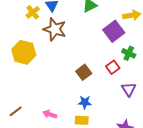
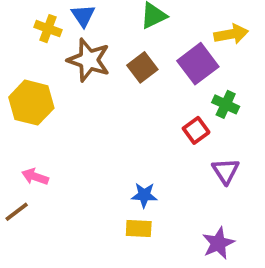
yellow cross: (33, 12) -> (48, 29), turned -32
brown square: (84, 72) -> (142, 67), moved
pink arrow: (50, 114) -> (35, 177), moved

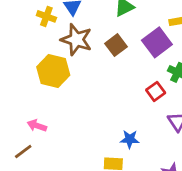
yellow hexagon: (31, 103) -> (53, 71), moved
blue star: (144, 195) -> (130, 139), moved

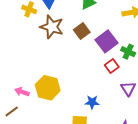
purple square: (157, 42) -> (107, 41), moved
yellow hexagon: (53, 71) -> (48, 88), moved

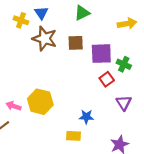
brown square: (82, 31) -> (76, 43), turned 35
purple square: (107, 41) -> (101, 54), turned 35

